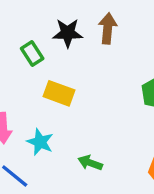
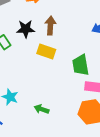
yellow rectangle: (59, 93) -> (46, 52), moved

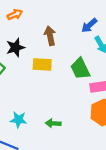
brown arrow: (50, 26) -> (50, 36), moved

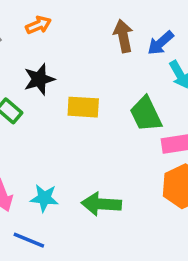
brown arrow: (50, 36) -> (123, 36), moved
green arrow: (53, 123) -> (101, 204), size x1.5

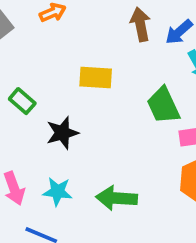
black star: (39, 79) -> (62, 133), moved
yellow rectangle: (83, 107) -> (96, 78), moved

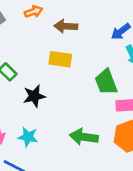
brown arrow: (140, 24) -> (66, 26), moved, turned -80
green arrow: (117, 198) -> (84, 137), moved

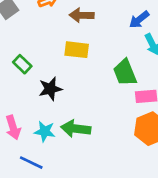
green arrow: (84, 137) -> (76, 129), moved

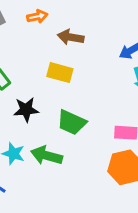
green trapezoid: (125, 72) -> (72, 122), moved, turned -52

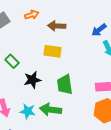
green trapezoid: (72, 122) -> (65, 85), turned 65

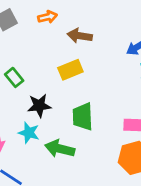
yellow rectangle: (52, 51) -> (70, 70), turned -36
cyan star: (28, 111) -> (29, 133), moved

